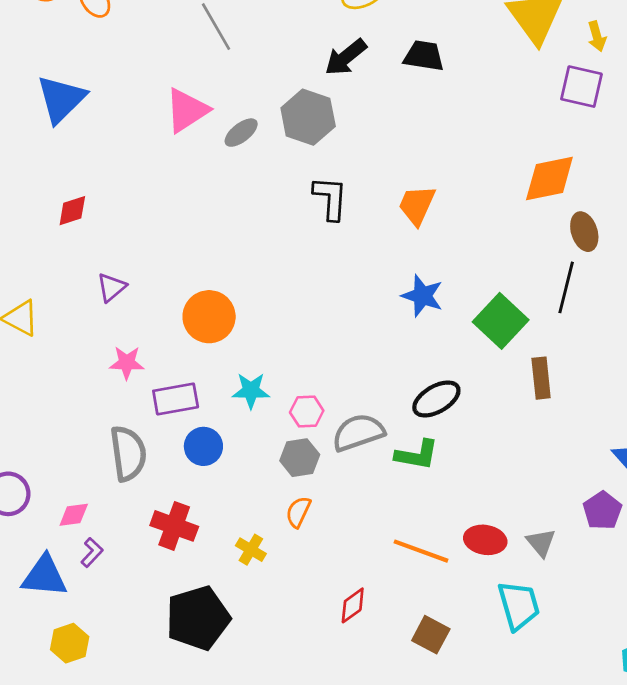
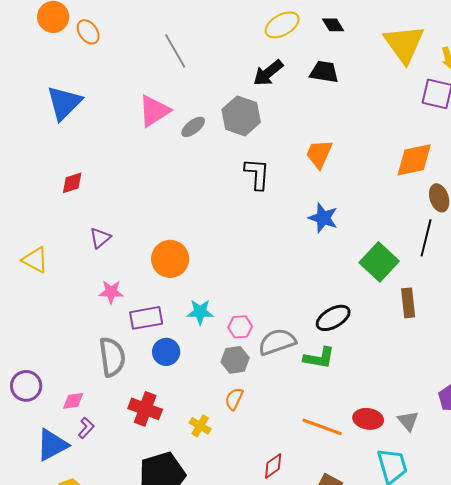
orange trapezoid: (417, 205) -> (319, 154), moved
blue star: (422, 296) -> (323, 218), moved
blue triangle: (44, 576) -> (52, 445), turned -33

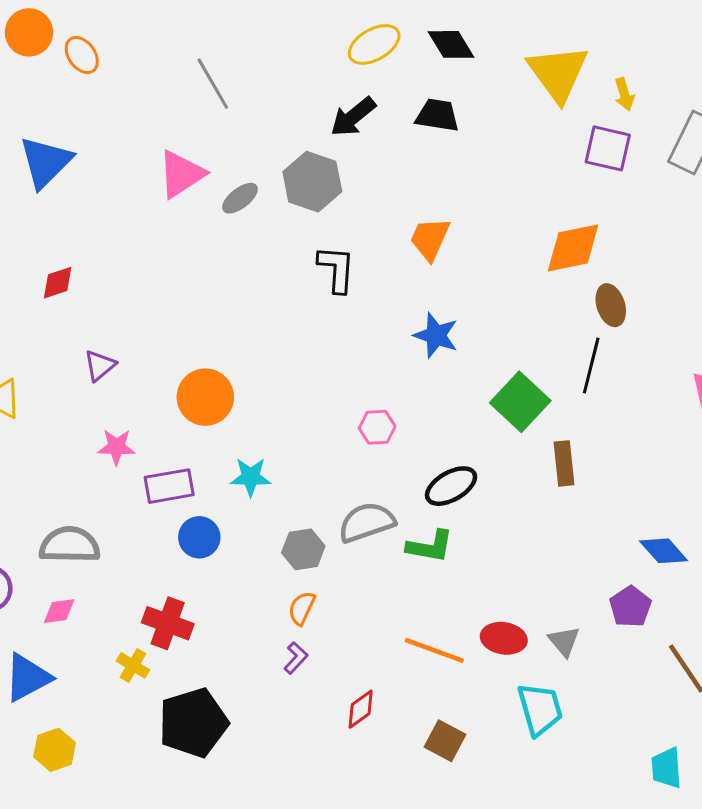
black diamond: (333, 25) -> (451, 44), size x1.4
pink hexagon: (240, 327) -> (377, 427), moved
gray semicircle: (112, 357) -> (70, 545), moved, turned -81
yellow cross: (200, 426) -> (133, 665), moved
purple L-shape: (86, 428) -> (296, 658), moved

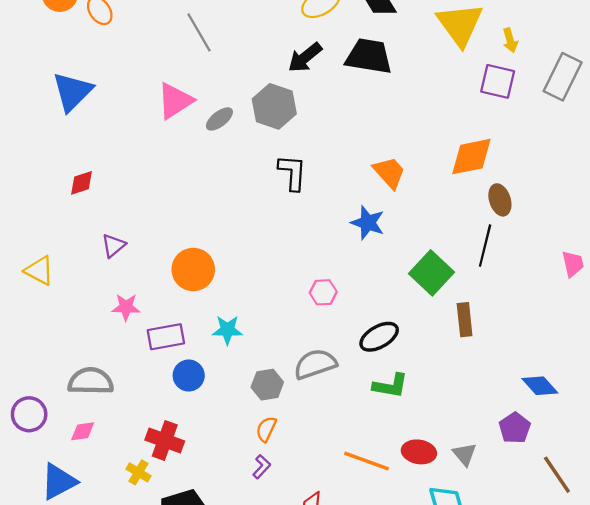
black trapezoid: (437, 115) -> (369, 56), size x1.4
orange trapezoid: (430, 239) -> (389, 173), moved, turned 114
green L-shape: (430, 546) -> (390, 386), moved

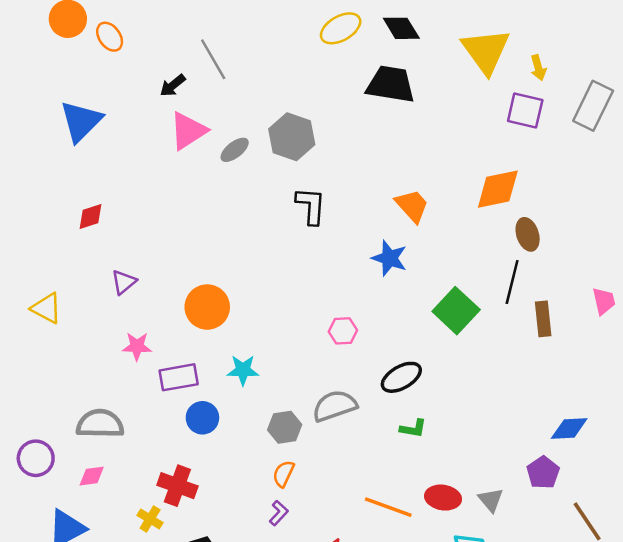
black arrow: (305, 57) -> (173, 86), moved, size x0.7
brown rectangle: (465, 320) -> (543, 319), moved
green L-shape: (390, 386) -> (413, 428), size x0.7
blue diamond: (540, 386) -> (569, 428), turned -51

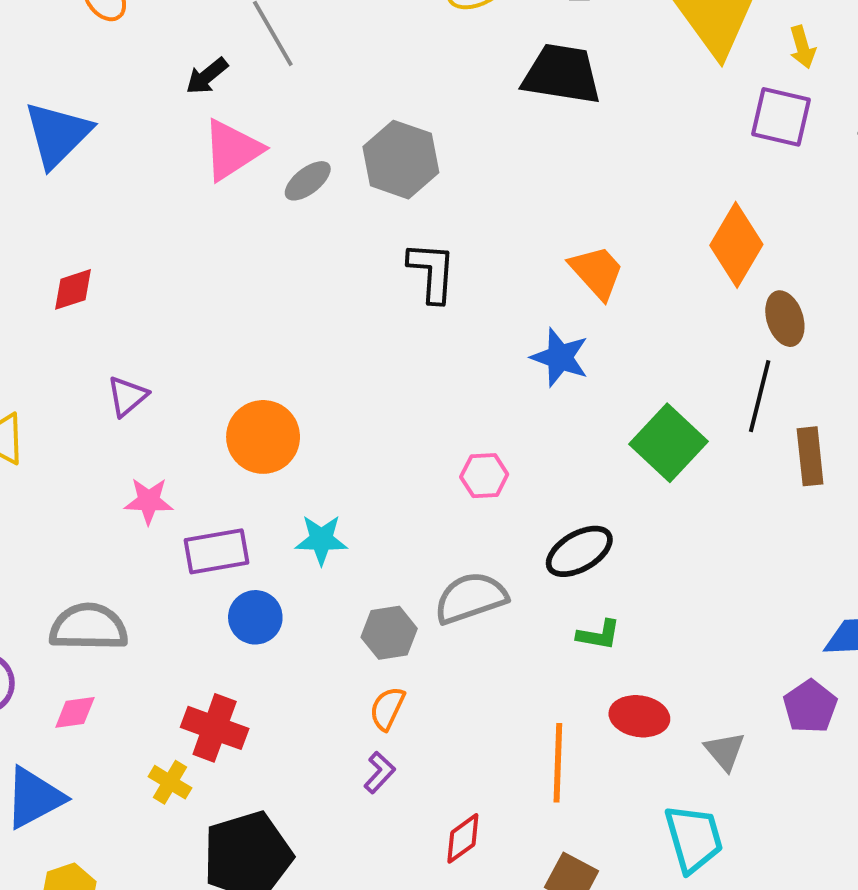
orange diamond: (498, 189) -> (736, 245), turned -48
red ellipse: (443, 498) -> (639, 716), moved
orange line: (388, 507) -> (558, 763), turned 72

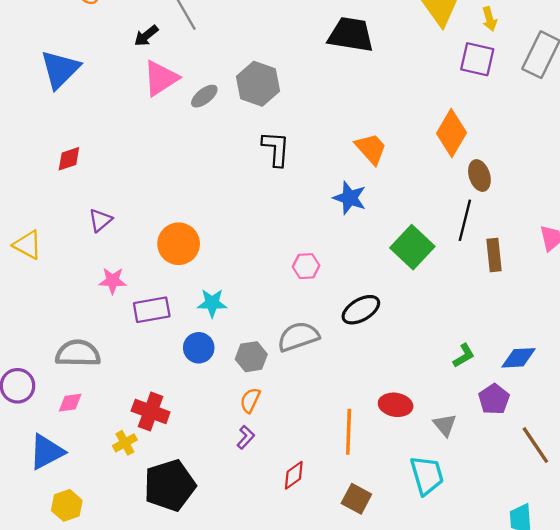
blue circle: (255, 617) -> (199, 348), moved
green L-shape: (599, 635) -> (464, 356), moved, turned -40
yellow cross: (170, 782) -> (125, 443), turned 30

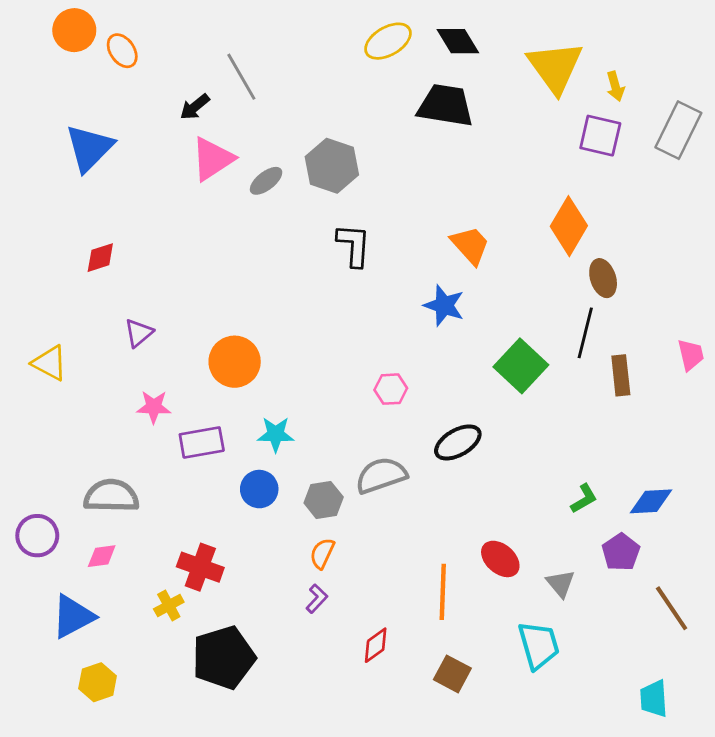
red ellipse: (396, 405) -> (500, 559), turned 32

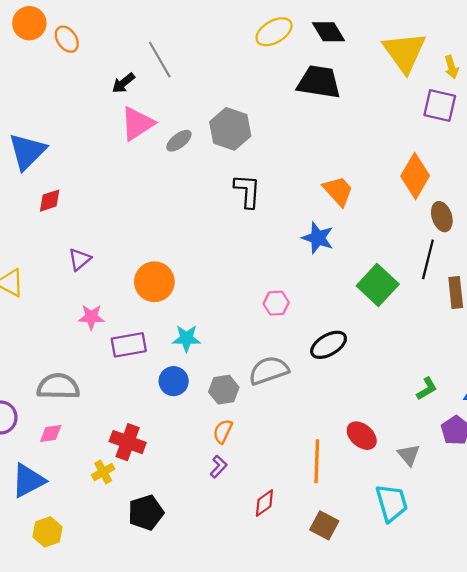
blue triangle: (89, 148) -> (27, 151), moved
black pentagon: (224, 658) -> (146, 513), size x0.7

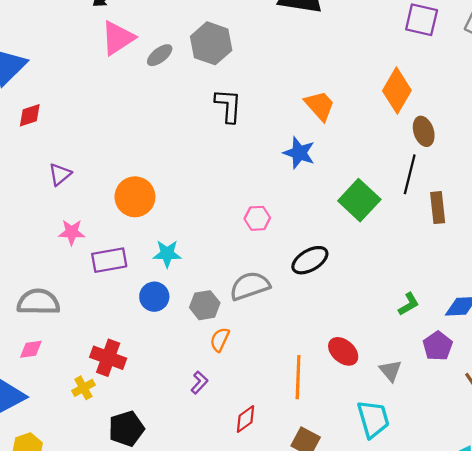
orange semicircle: (223, 431) -> (220, 340), moved

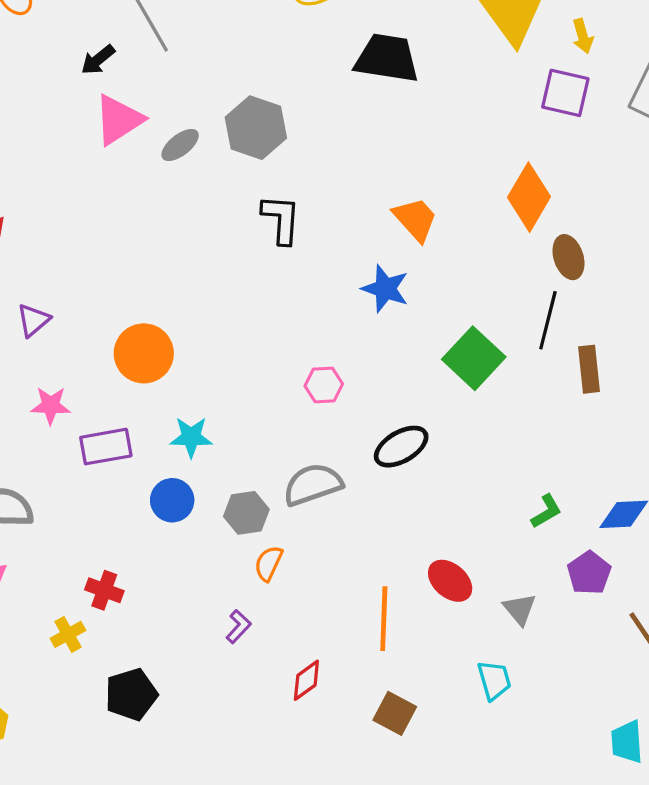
red cross: (108, 358) -> (104, 590), size x0.7
cyan trapezoid: (373, 419) -> (494, 680), size x0.7

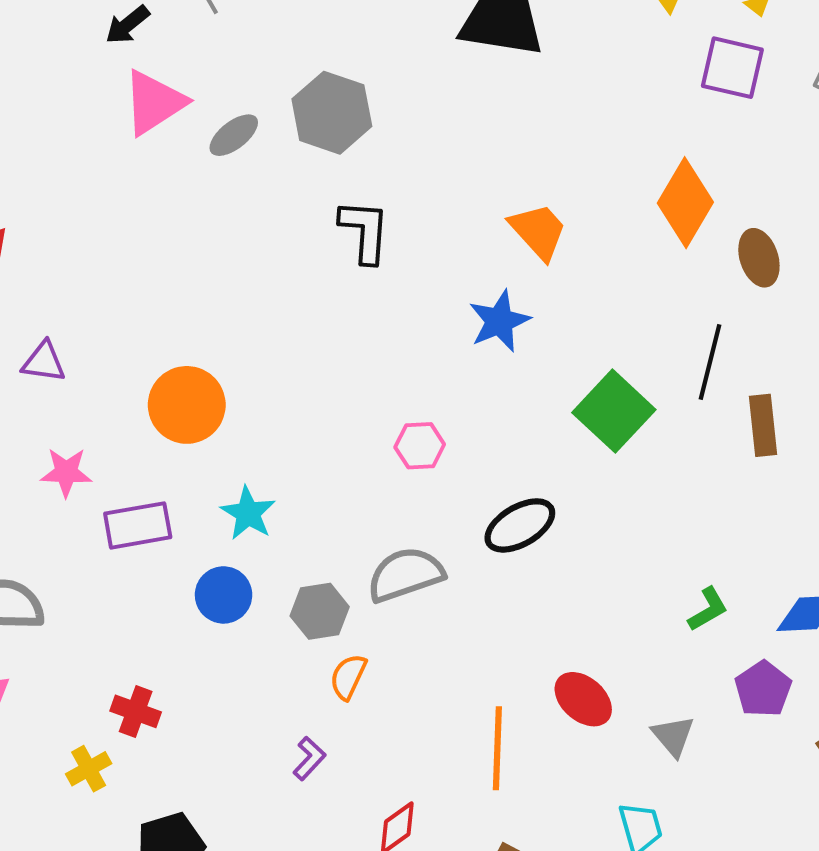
brown ellipse: (568, 257) -> (759, 258), moved
blue star: (385, 289) -> (499, 321), turned 30
purple triangle: (33, 320) -> (44, 362), turned 48
cyan star: (191, 437) -> (248, 513), turned 30

